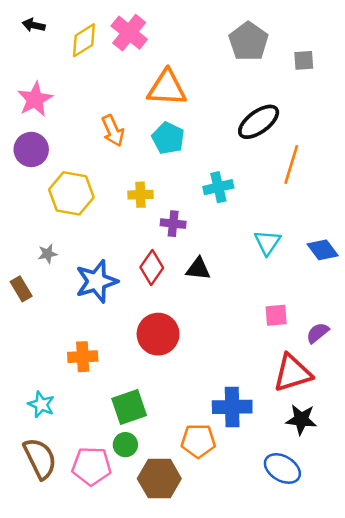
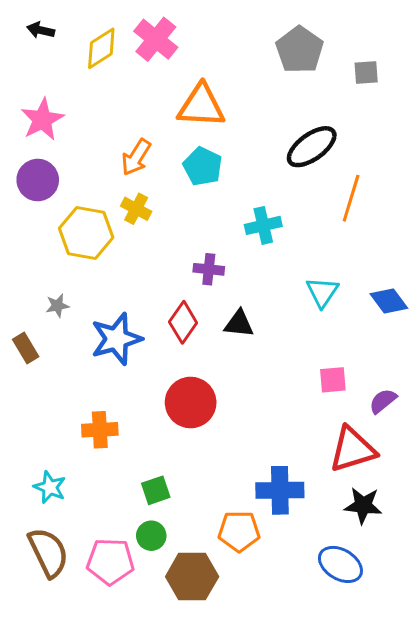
orange arrow: (113, 131) -> (136, 157), turned 56
yellow cross: (140, 195) -> (136, 209), moved, turned 30
green square: (129, 407) -> (156, 490), size x0.7

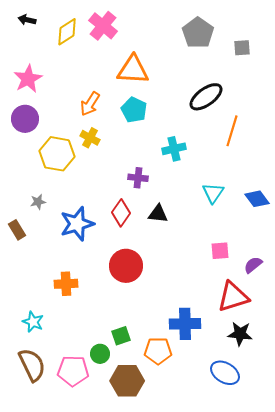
green square: (156, 490) -> (121, 336), moved

